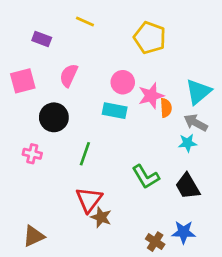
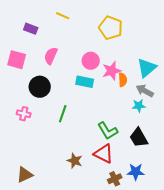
pink square: (23, 81) -> (17, 60), turned 30
red triangle: (89, 200) -> (104, 154), moved, turned -40
brown cross: (155, 242) -> (115, 179), turned 32

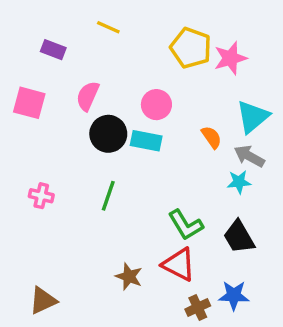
pink star: (112, 71) -> (230, 58), moved
orange semicircle: (123, 80) -> (211, 137), turned -32
black circle: (40, 87) -> (108, 134), moved

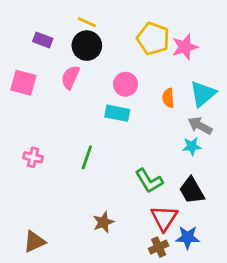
black circle: (108, 134) -> (87, 46), moved
orange semicircle: (211, 137) -> (168, 98), moved, turned -150
red triangle: (179, 264) -> (164, 218), moved, turned 36
brown star: (129, 277) -> (103, 222), turned 30

